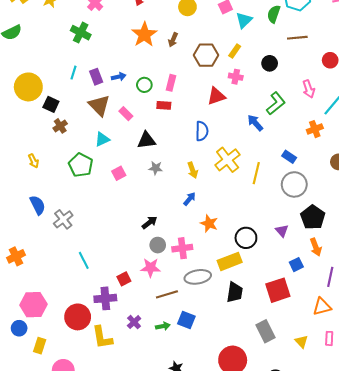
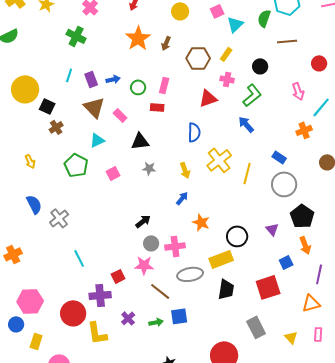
green L-shape: (276, 103) -> (252, 95), moved
brown line: (167, 294) -> (160, 291), turned 55
blue square: (186, 320) -> (179, 316), turned -30

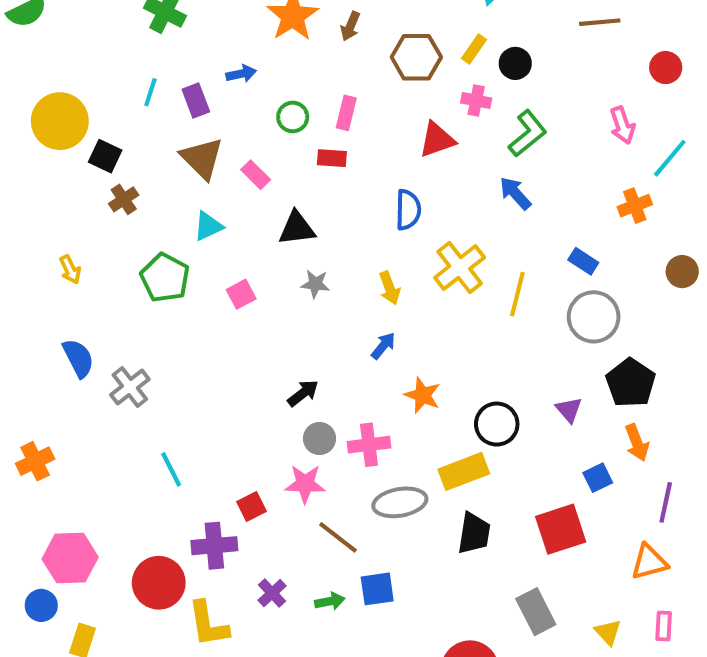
black circle: (260, 66) -> (515, 63), moved
blue arrow: (113, 79) -> (241, 74), moved

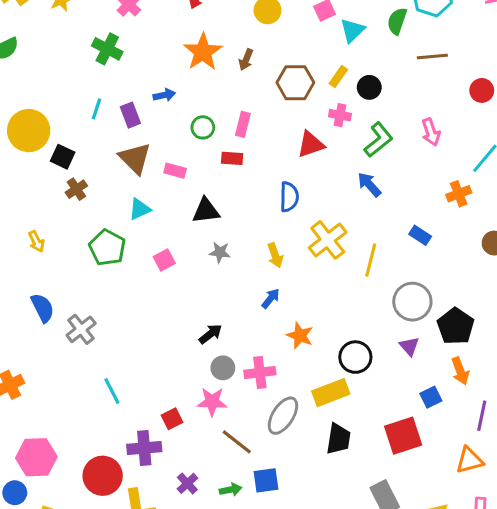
pink arrow: (622, 125) -> (431, 132), moved
pink rectangle: (256, 175) -> (175, 171), turned -30
gray circle: (594, 317) -> (412, 302), moved
gray ellipse: (400, 502) -> (283, 416), turned -48

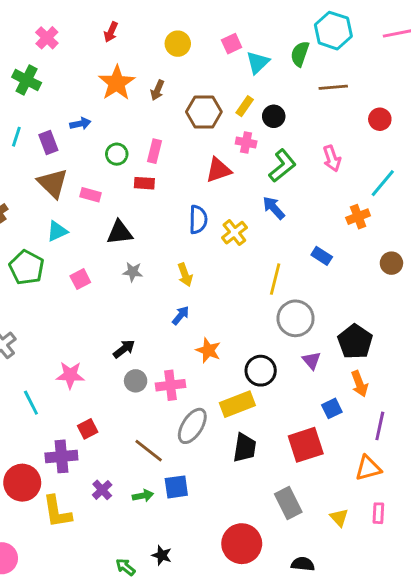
yellow cross: (328, 240) -> (234, 233), moved, size x0.7
gray circle: (412, 302) -> (296, 318), moved
pink star: (212, 402) -> (70, 375), moved

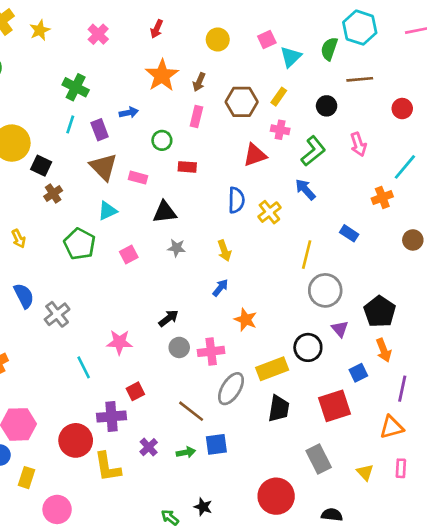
green cross: (27, 80) -> (76, 87), moved
black circle: (274, 116) -> (327, 106), moved
pink rectangle: (155, 151) -> (196, 117), moved
black circle: (261, 371) -> (308, 347), moved

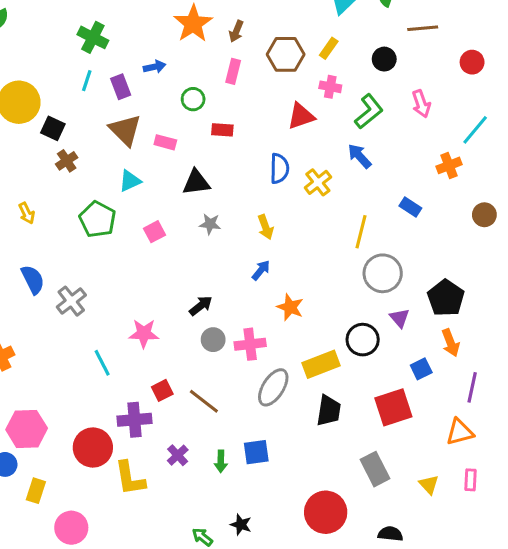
brown line: (191, 411) -> (204, 401), moved
green arrow: (186, 452) -> (221, 461), turned 102

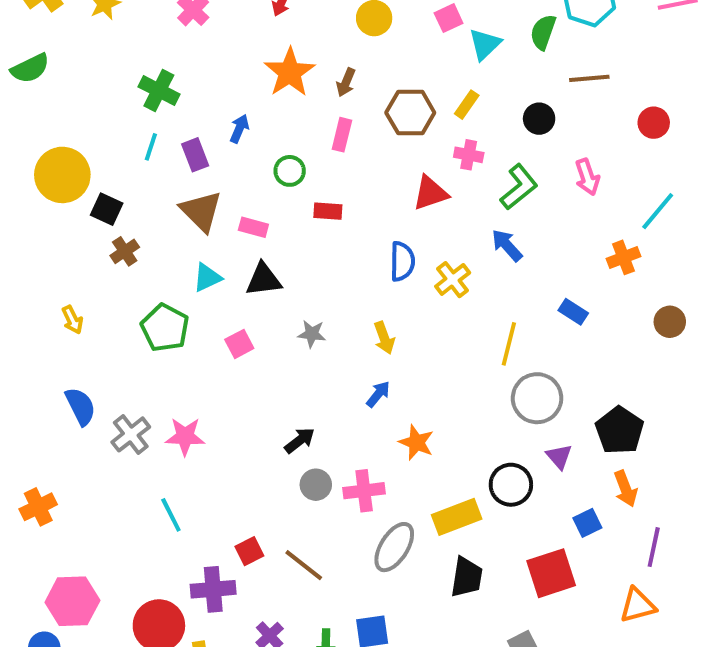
blue arrow: (155, 67) -> (239, 129), turned -55
black triangle: (196, 182) -> (263, 280), moved
pink star: (144, 333) -> (185, 436), moved

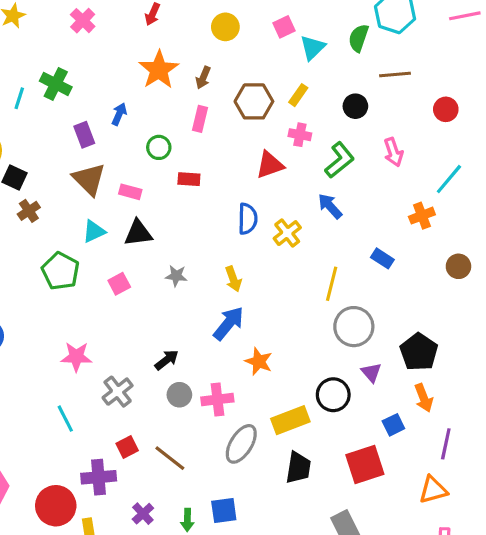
cyan line: (151, 147) -> (19, 98), moved
blue arrow: (378, 394) -> (229, 323), size x1.6
gray cross: (131, 434) -> (118, 392), moved

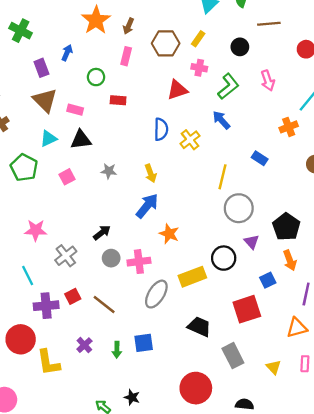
black trapezoid: (298, 468) -> (199, 327), moved, turned -75
purple cross: (99, 477) -> (46, 306), moved

